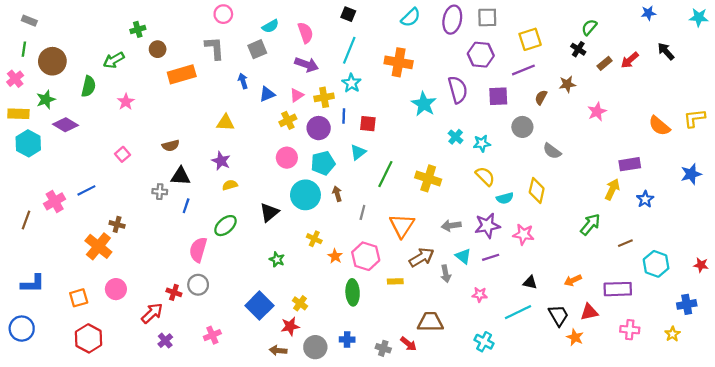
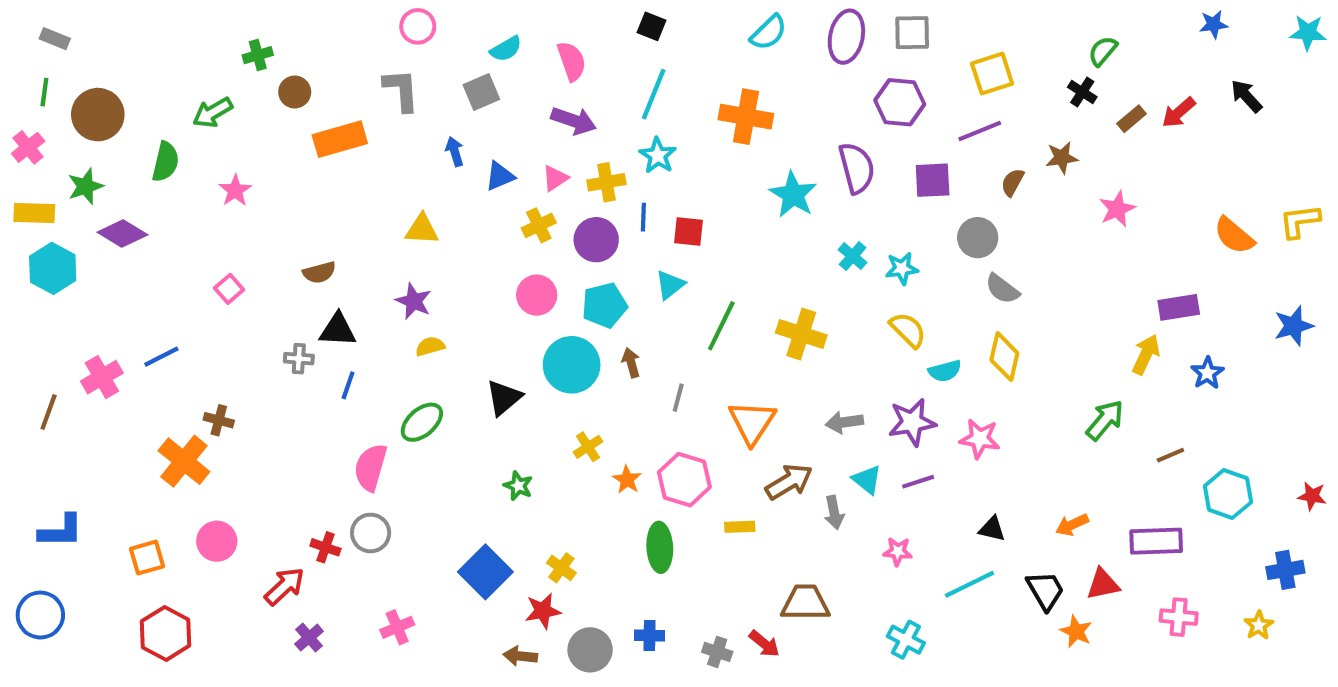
gray semicircle: (552, 151) -> (1002, 289), moved
yellow cross: (314, 239) -> (588, 447), turned 32

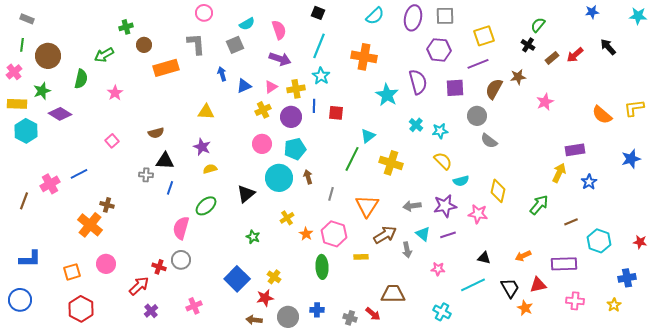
brown semicircle: (1013, 182) -> (494, 89), size x1.5
cyan triangle: (670, 285) -> (368, 136), moved
yellow diamond: (1004, 357) -> (498, 191), moved

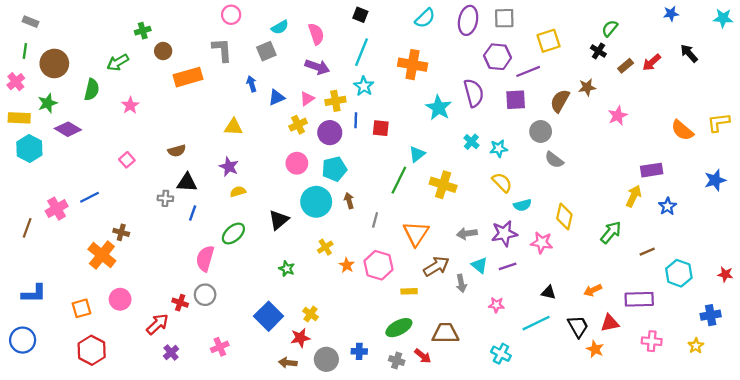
purple line: (478, 64) -> (528, 71), moved
green ellipse: (322, 267) -> (399, 328), moved, turned 65

